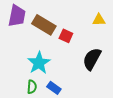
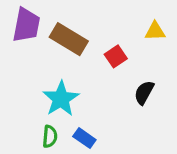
red square: (66, 36) -> (116, 56), moved, turned 32
black semicircle: (92, 59) -> (144, 93), size x0.7

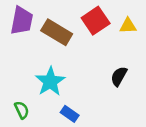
red square: (116, 56) -> (96, 21), moved, size x1.5
green semicircle: (50, 136) -> (22, 110), moved, turned -30

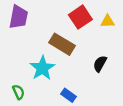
brown rectangle: (57, 32) -> (62, 44), moved
blue rectangle: (70, 114) -> (68, 95), moved

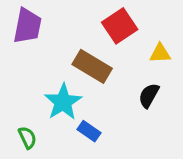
yellow triangle: (108, 21) -> (160, 53), moved
blue rectangle: (68, 95) -> (89, 131), moved

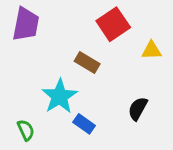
brown rectangle: (92, 66) -> (87, 63), size x0.7
black semicircle: (149, 95) -> (138, 109), moved

